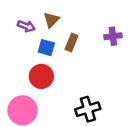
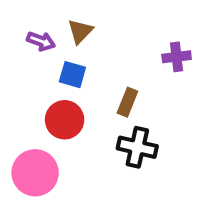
brown rectangle: (71, 43) -> (127, 102), moved
black cross: (88, 109) -> (137, 147), moved, turned 30

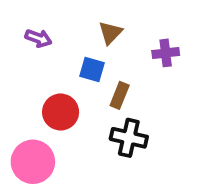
brown triangle: (80, 31) -> (110, 33), moved
blue square: (72, 75) -> (92, 70), moved

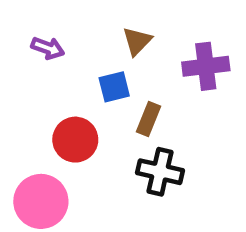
purple cross: (166, 53) -> (206, 66), size x1.4
blue square: (92, 70) -> (114, 87), turned -30

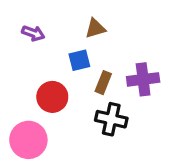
brown triangle: (137, 41) -> (95, 28), turned 30
purple cross: (206, 66) -> (143, 79), moved

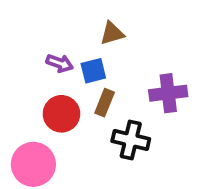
purple arrow: (33, 33) -> (60, 63), moved
brown rectangle: (103, 83) -> (105, 103), moved

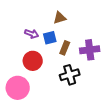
brown rectangle: (105, 103) -> (65, 48), moved
black cross: (131, 140) -> (70, 75), turned -30

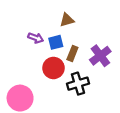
purple cross: (90, 50) -> (100, 56), turned -30
red circle: (33, 61) -> (53, 68), moved

